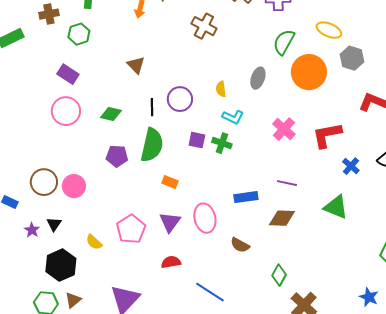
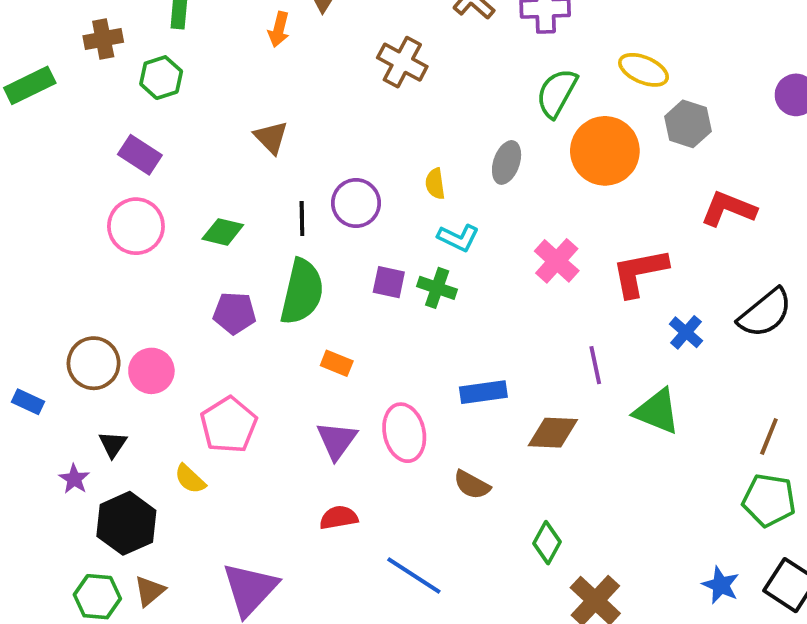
purple line: (287, 183) -> (595, 365), moved, turned 66
pink pentagon: (131, 229) -> (229, 425), moved
purple star: (32, 230) -> (74, 479), moved

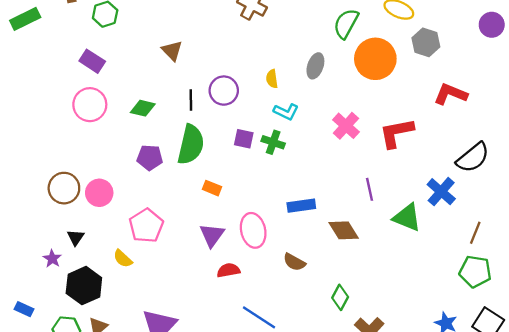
blue cross: (686, 332) -> (441, 192), moved, size x1.4
blue rectangle: (28, 402) -> (24, 309), moved
brown diamond: (553, 433) -> (344, 230), turned 56
red semicircle: (339, 518) -> (228, 270), moved

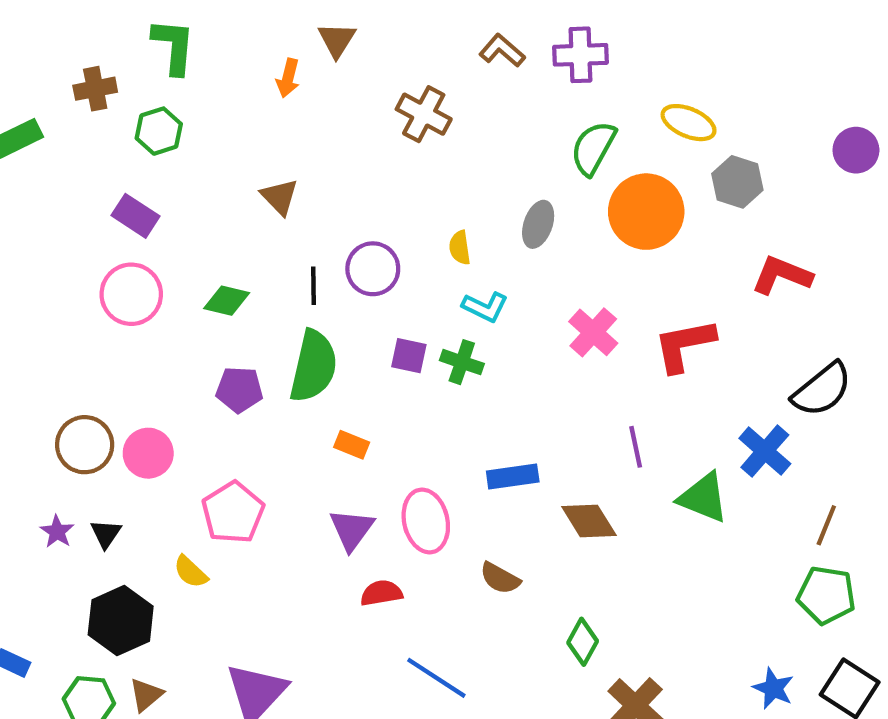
purple star: (52, 259) -> (57, 532), moved

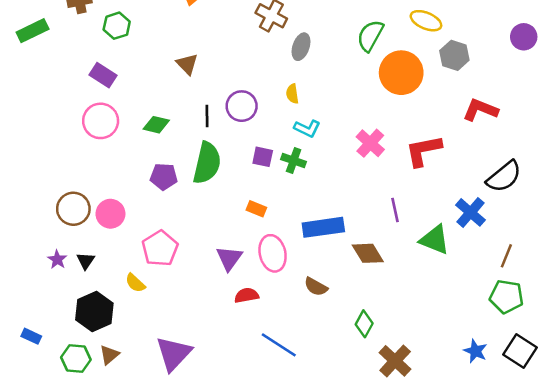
gray ellipse: (538, 224) -> (301, 47), moved
orange rectangle: (352, 445) -> (256, 209), moved
blue rectangle: (513, 476) -> (323, 227), size x1.4

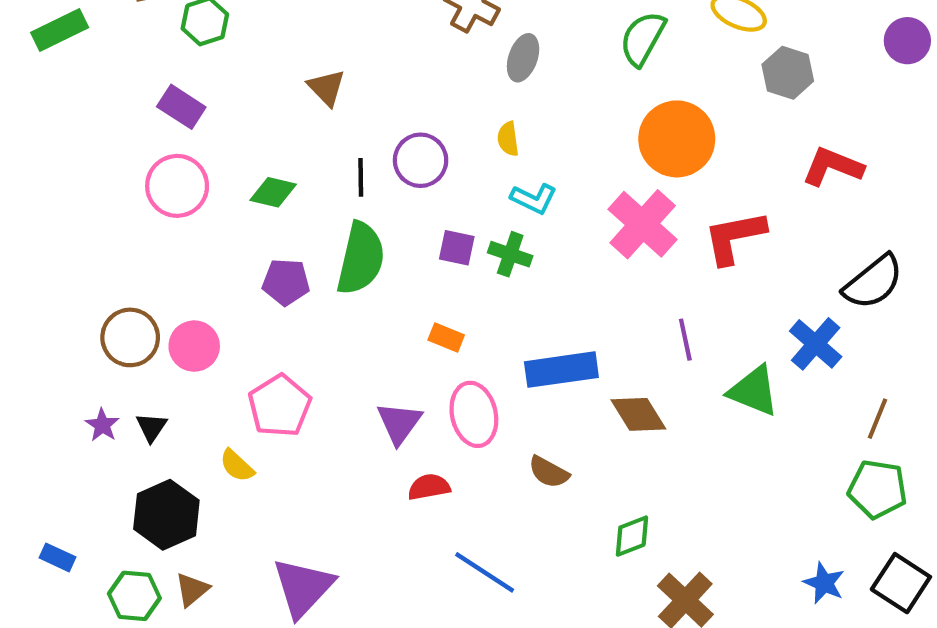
orange circle: (401, 73) -> (677, 139), moved
pink cross: (370, 143) -> (643, 224), size x1.4
green diamond: (364, 324) -> (632, 536), turned 40

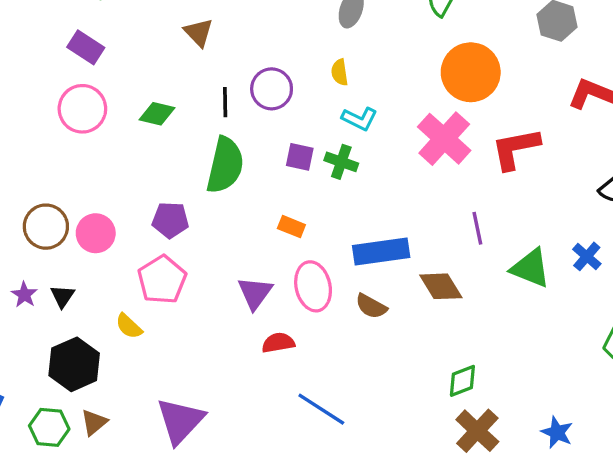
purple pentagon: (286, 282) -> (170, 220), moved
blue cross: (816, 344) -> (587, 256), moved, size x0.7
brown semicircle: (549, 472) -> (371, 306), moved
green diamond: (632, 536) -> (462, 381), moved
blue star: (824, 583) -> (557, 432), moved

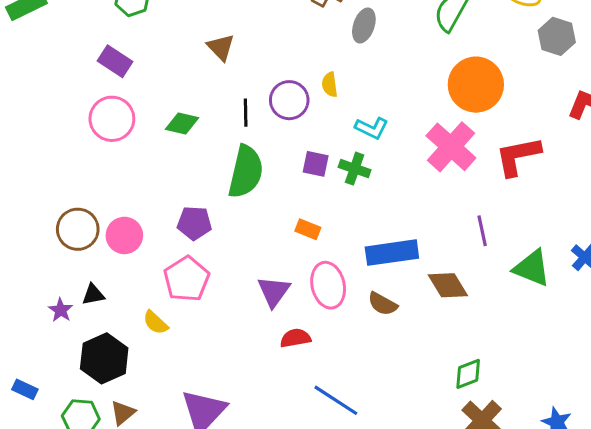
yellow semicircle: (340, 72) -> (330, 85), moved
purple star: (24, 295) -> (61, 310), moved
black triangle: (62, 296) -> (93, 295), turned 45

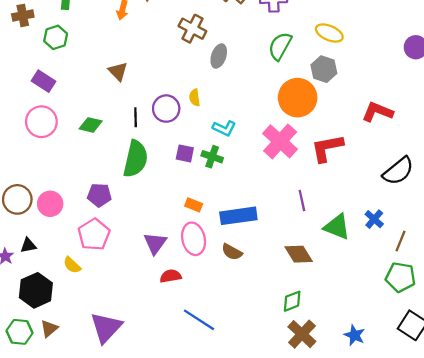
gray hexagon: (557, 36) -> (324, 69), moved
orange rectangle: (308, 229) -> (194, 205), moved
brown diamond: (448, 285) -> (299, 254), moved

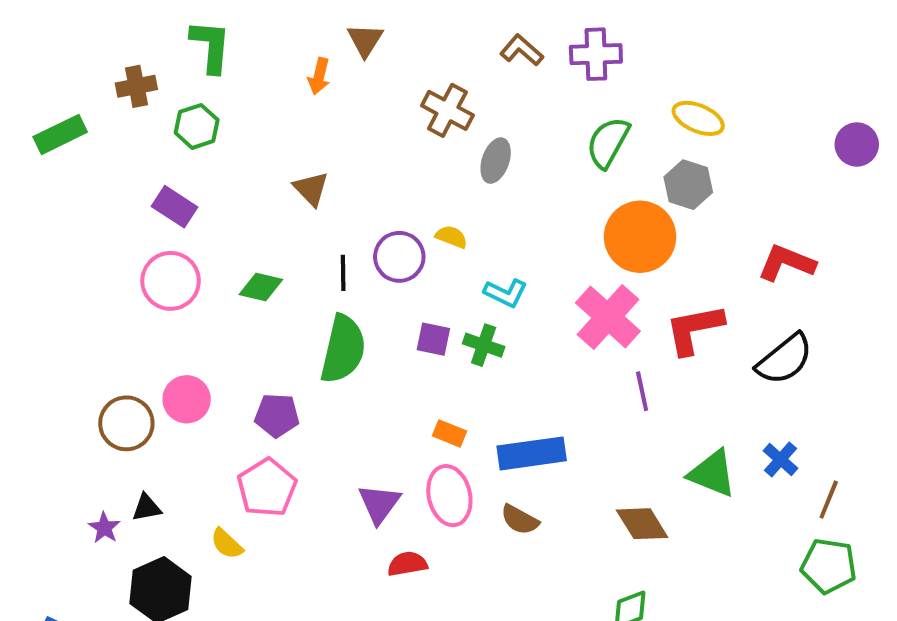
yellow semicircle: (195, 98) -> (451, 237), turned 119
black semicircle: (398, 171) -> (785, 359), moved
purple line: (302, 201) -> (642, 391), moved
pink circle: (50, 204) -> (187, 399), moved

